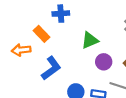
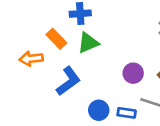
green triangle: (90, 40) -> (88, 43), moved

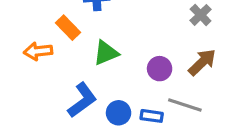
green triangle: (88, 43) -> (106, 53), moved
blue L-shape: (68, 81) -> (82, 100), moved

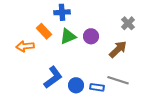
green triangle: (106, 53) -> (68, 36), moved
brown arrow: (202, 62) -> (118, 49), moved
purple circle: (160, 69) -> (91, 36), moved

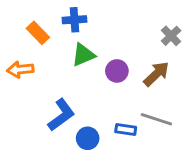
orange rectangle: (44, 31) -> (38, 33), moved
purple circle: (91, 36) -> (117, 71), moved
blue circle: (76, 85) -> (88, 138), moved

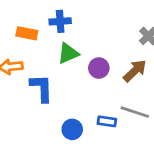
orange rectangle: (38, 33) -> (27, 33), turned -35
blue L-shape: (61, 115) -> (41, 88), moved, turned -56

